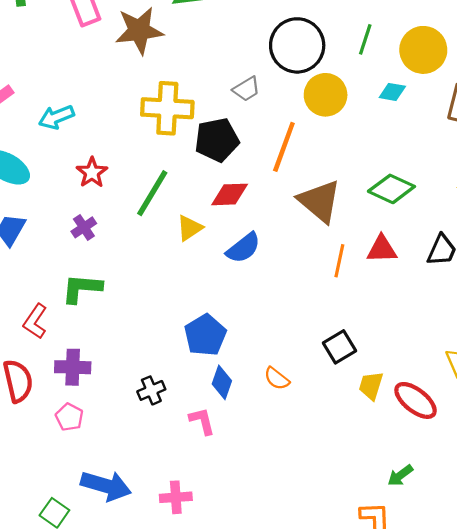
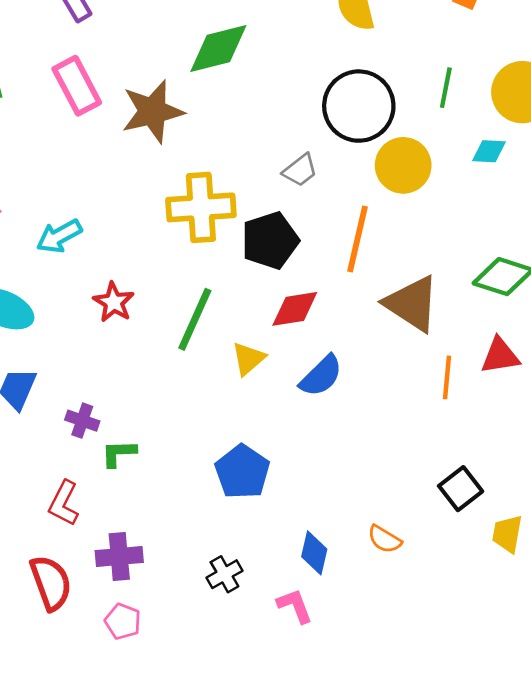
purple cross: (84, 227) -> (82, 421), moved, turned -30
green L-shape: (82, 288) -> (119, 453), size x0.7
blue pentagon: (205, 335) -> (242, 472), moved

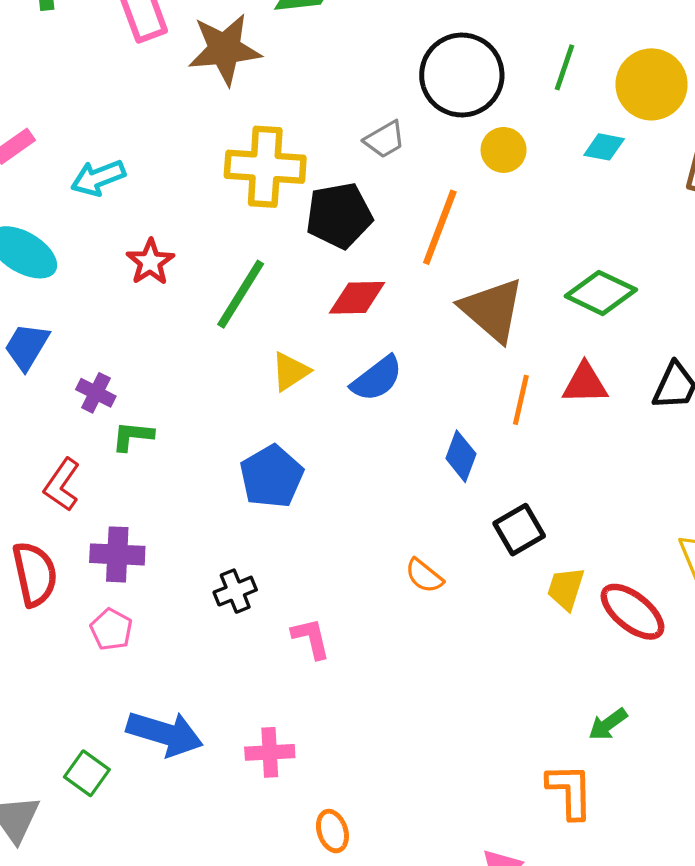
yellow circle: (403, 165) -> (504, 150), size x0.7
yellow triangle: (248, 359) -> (290, 372), moved
blue diamond: (314, 553) -> (461, 456), moved

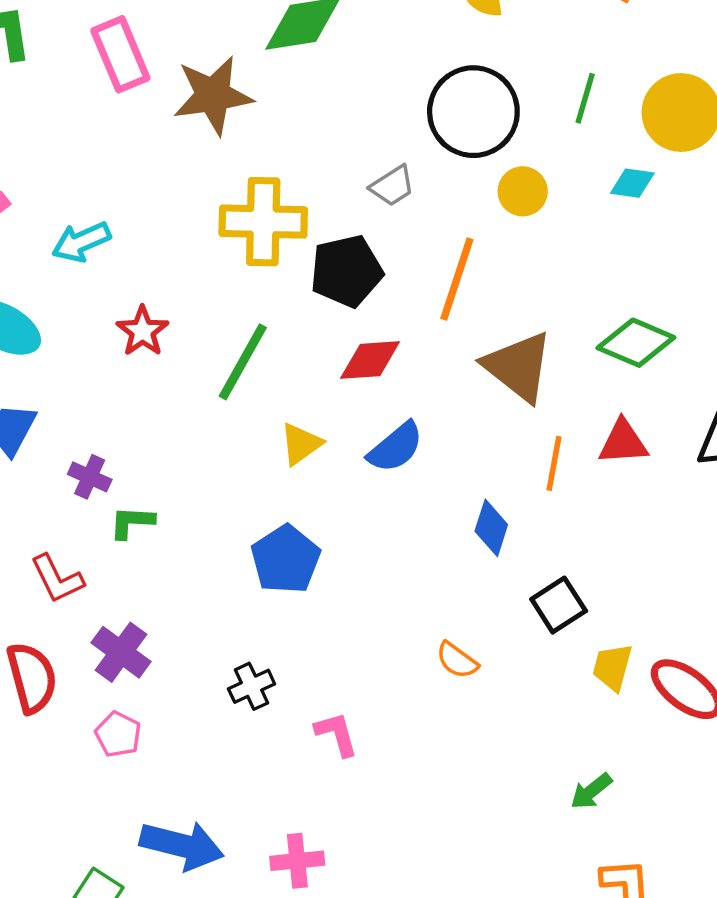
red L-shape: (62, 485) -> (57, 579), turned -58
purple cross: (117, 554) -> (121, 652), turned 36
green arrow: (608, 724) -> (591, 791), moved

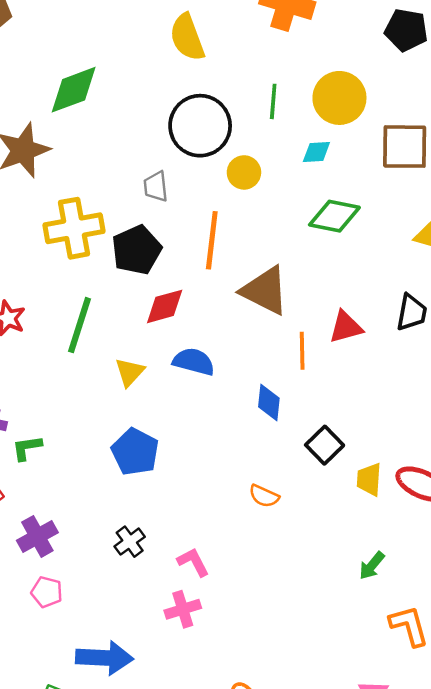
gray trapezoid: (392, 186) -> (156, 187), turned 128
green diamond: (636, 343) -> (334, 216), moved
blue semicircle: (396, 447) -> (194, 362), turned -114
purple cross: (121, 652) -> (37, 536), turned 36
pink cross: (297, 861) -> (183, 609), moved

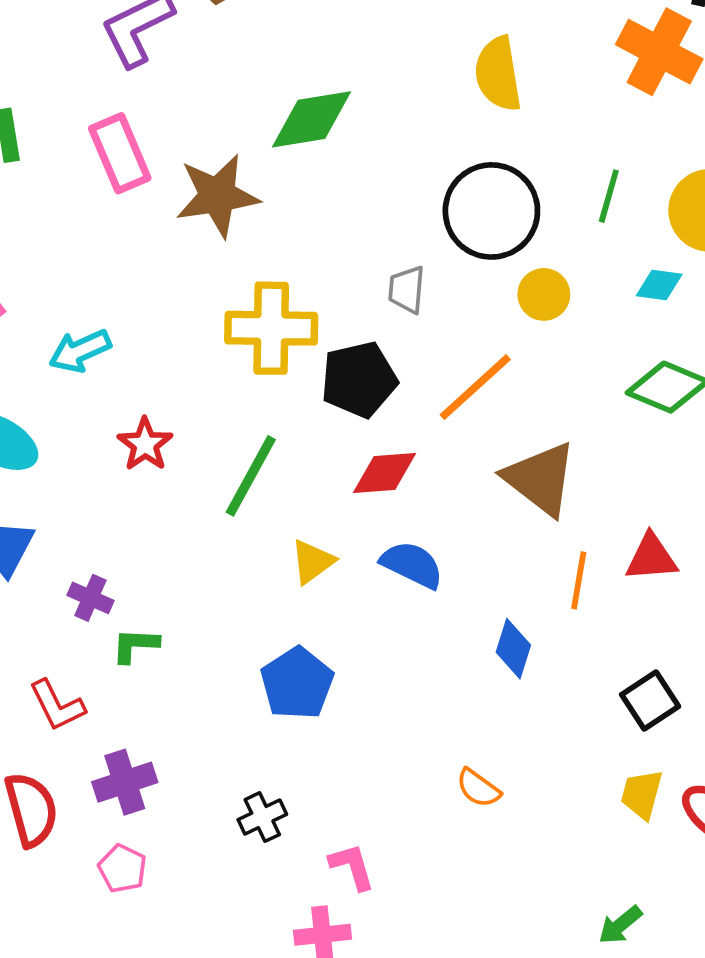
orange line: (212, 240) -> (475, 387), turned 30
black square: (325, 445) -> (650, 701), moved

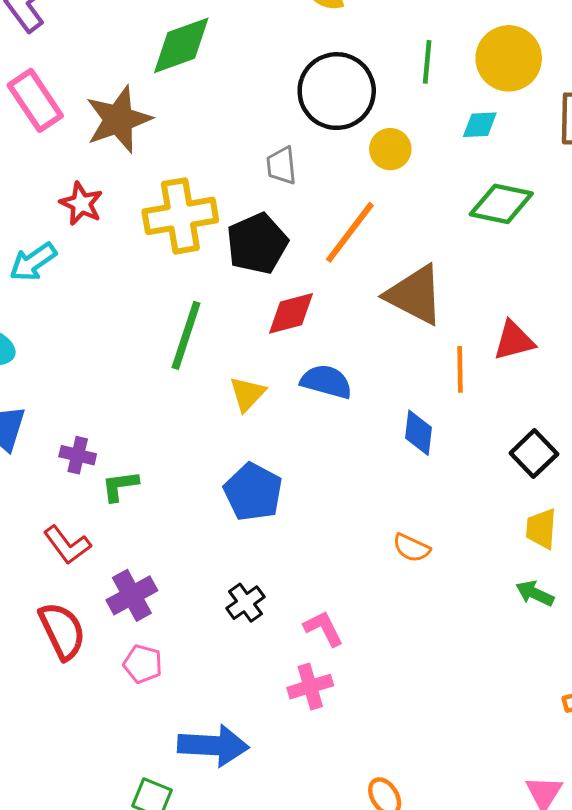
red star: (145, 444) -> (81, 204), moved
green arrow: (620, 925) -> (535, 593), moved, turned 75

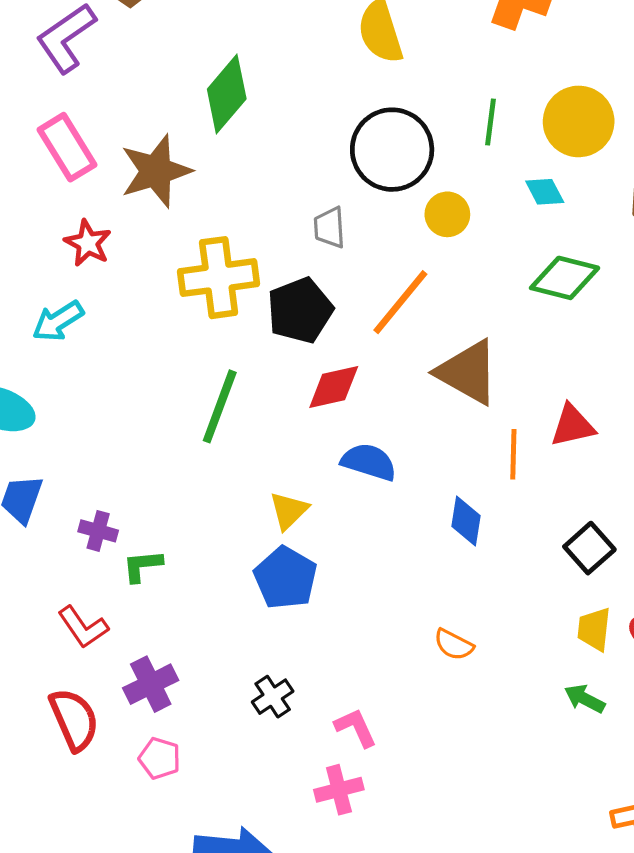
green diamond: (181, 45) -> (227, 94), turned -32
cyan diamond: (480, 125) -> (545, 192), turned 63
red star: (81, 204) -> (88, 243), moved
yellow triangle: (247, 394) -> (289, 511), moved

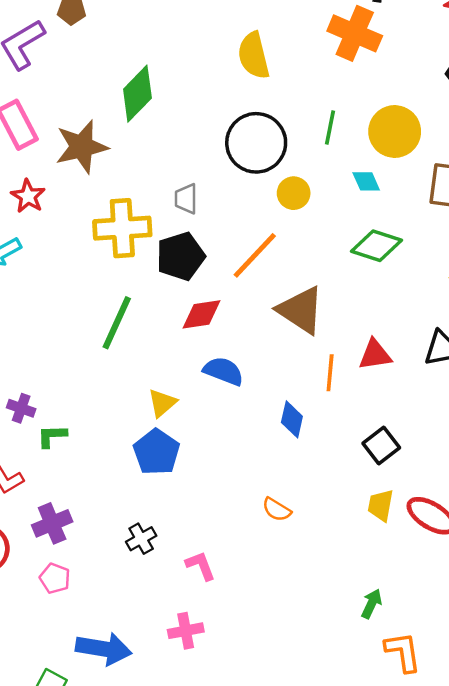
gray trapezoid: (329, 228) -> (186, 199), moved
green arrow: (585, 699) -> (372, 604), moved, turned 84
pink cross: (339, 790) -> (186, 631), moved

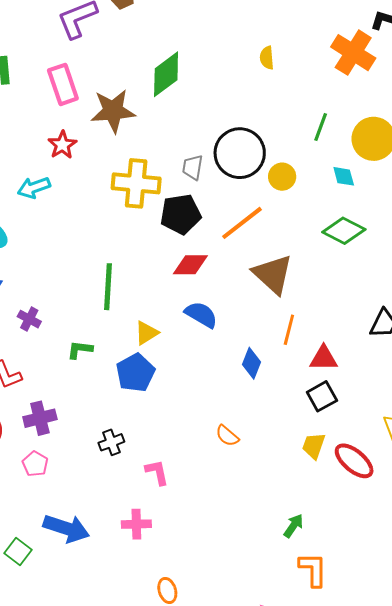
yellow semicircle: (254, 56) -> (267, 58), size x0.6
black circle: (256, 143) -> (240, 153), moved
green line: (117, 323) -> (108, 287), moved, turned -30
red triangle: (375, 355) -> (324, 358), moved
green L-shape: (52, 436) -> (80, 350), moved

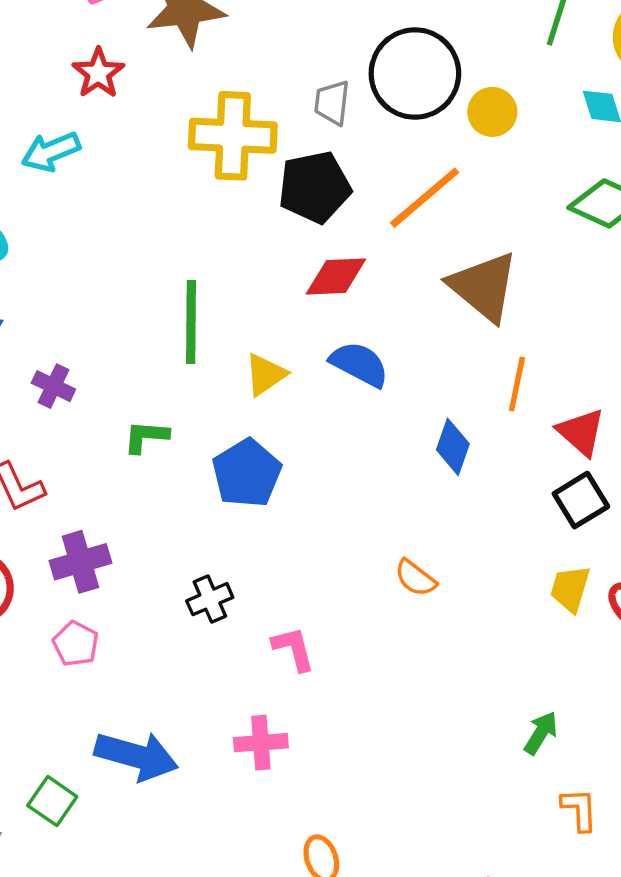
yellow triangle: (146, 333) -> (265, 375), moved
red triangle: (324, 358) -> (581, 432), turned 44
orange L-shape: (313, 570) -> (579, 809), size x0.7

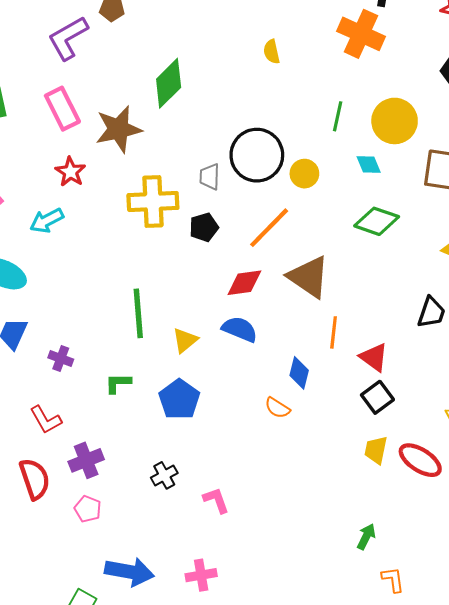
black pentagon: (315, 187) -> (204, 227), size x0.7
red diamond: (336, 276) -> (244, 283), moved
orange semicircle: (415, 578) -> (277, 408), moved
pink cross: (261, 743) -> (201, 575), moved

